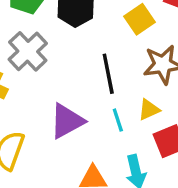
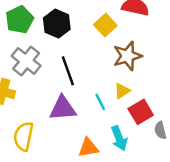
black line: (108, 74) -> (68, 71), moved
purple triangle: (67, 121) -> (63, 108), turned 32

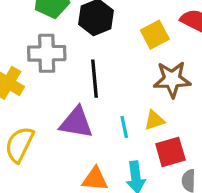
gray cross: (26, 61) -> (47, 53), turned 36

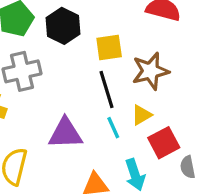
yellow square: (155, 35) -> (109, 48), moved, turned 32
black line: (95, 79) -> (106, 89), moved

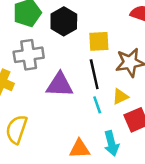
purple triangle: (65, 133) -> (60, 85), moved

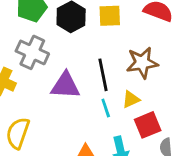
yellow square: (99, 41) -> (110, 16), moved
gray cross: (29, 55) -> (32, 52), turned 32

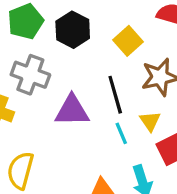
yellow square: (110, 16) -> (128, 41), moved, turned -35
yellow triangle: (131, 99) -> (150, 121), turned -36

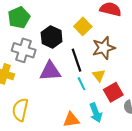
black hexagon: (73, 30) -> (52, 37), moved

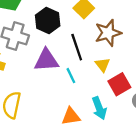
cyan line: (81, 84) -> (71, 76), moved

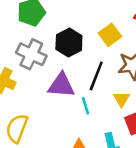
black line: (77, 47) -> (96, 76), turned 32

